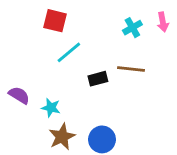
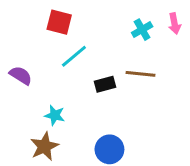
purple semicircle: (19, 95) -> (21, 75), moved
brown star: (62, 137) -> (44, 146), moved

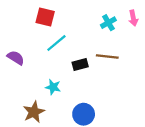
cyan star: (55, 115) -> (53, 87), moved

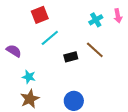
red square: (45, 17) -> (40, 15), turned -36
brown line: (107, 57) -> (95, 50), turned 36
cyan star: (53, 87) -> (29, 77), moved

